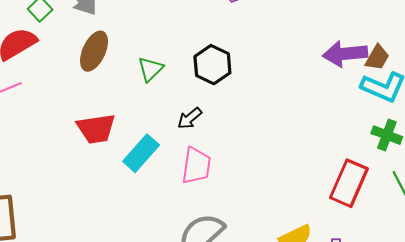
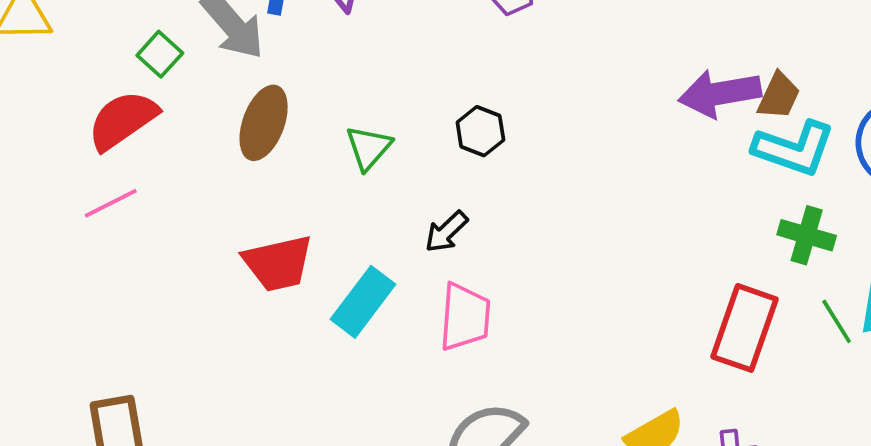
black hexagon: (212, 65) -> (480, 131), size x0.7

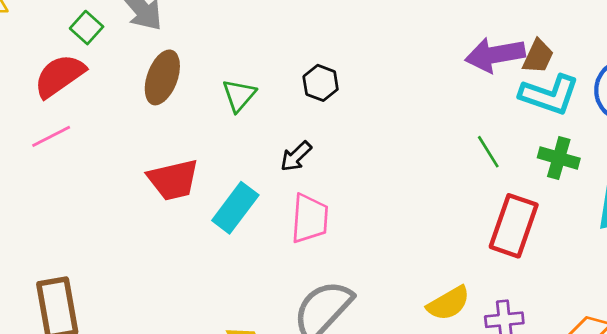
green line: (837, 321) -> (488, 152), moved

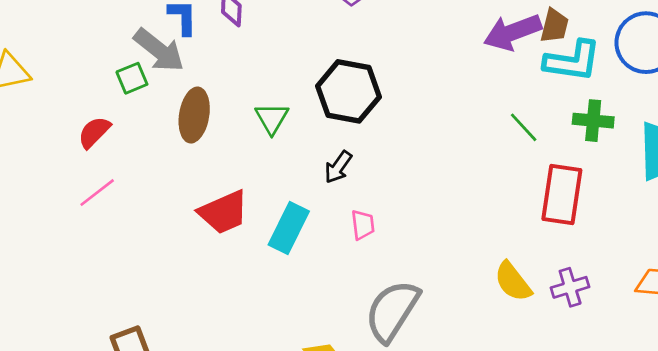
green square: (87, 28) -> (132, 78), moved, turned 36
red semicircle: (60, 76) -> (94, 132), size x0.7
black hexagon: (321, 83) -> (349, 91), size x1.8
pink trapezoid: (310, 219) -> (363, 225), size x0.6
yellow semicircle: (448, 303) -> (513, 282), turned 93

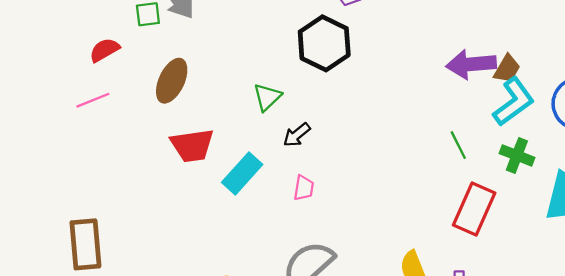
cyan L-shape: (572, 61) -> (514, 102), turned -60
black hexagon: (349, 91) -> (324, 43), moved
brown ellipse: (194, 115) -> (172, 81), moved
green triangle: (272, 118) -> (267, 97), moved

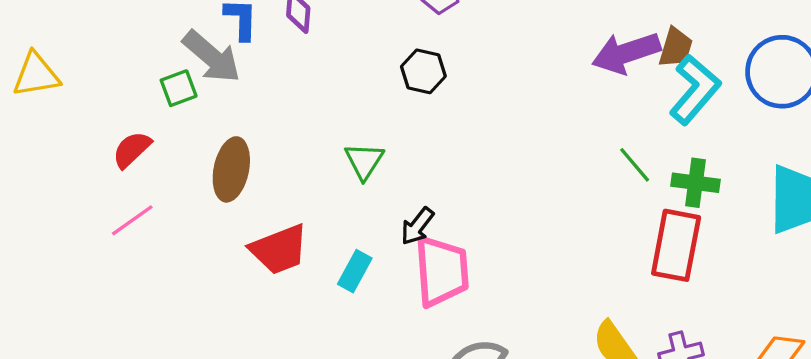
black hexagon: (324, 43) -> (423, 71), size x0.6
black arrow: (297, 135) -> (417, 226), moved
green cross: (517, 155) -> (695, 183), moved
cyan rectangle: (242, 173) -> (355, 271), size x0.7
pink trapezoid: (304, 188) -> (442, 271), size x2.0

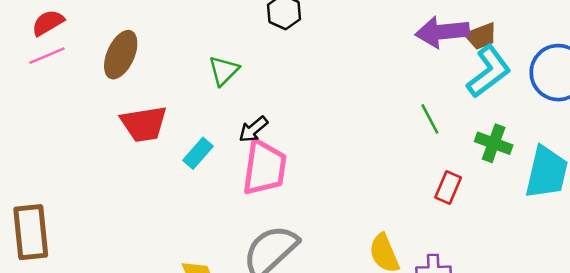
brown trapezoid: (676, 48) -> (481, 36), turned 40
green cross: (695, 183) -> (494, 143), moved
pink line: (132, 220) -> (47, 56), moved
red rectangle: (676, 245) -> (448, 188), size x0.6

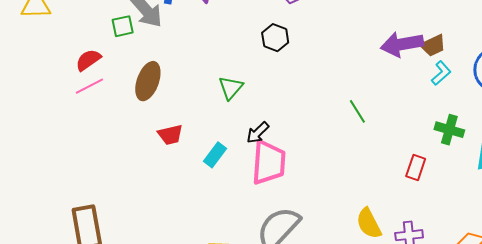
cyan L-shape: (489, 72) -> (441, 73), size x0.6
green line: (430, 119) -> (357, 111), moved
red trapezoid: (144, 124) -> (170, 135), size x0.7

